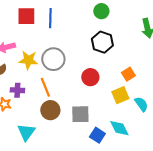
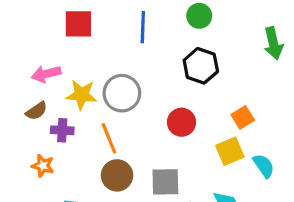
blue line: (50, 18) -> (143, 27), moved
purple cross: (17, 90) -> (62, 130), moved

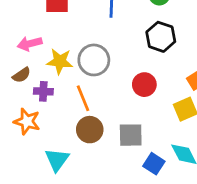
orange star: (43, 166) -> (27, 121), size x1.4

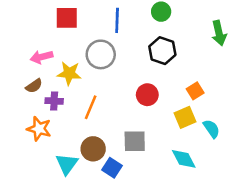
gray circle: (94, 60) -> (101, 54), moved
orange line: (83, 98) -> (91, 107), turned 45
brown circle: (90, 130) -> (93, 149), moved
blue square: (154, 164) -> (112, 168), moved

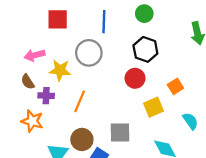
brown semicircle: (34, 86) -> (28, 82), turned 91
red circle: (147, 95) -> (135, 78), moved
yellow square: (185, 117) -> (154, 107), moved

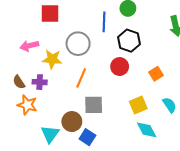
blue line: (104, 22) -> (104, 22), moved
brown semicircle: (28, 82) -> (19, 82), moved
orange line: (80, 101) -> (81, 78), moved
yellow square: (154, 107) -> (138, 105), moved
gray square: (120, 133) -> (94, 105), moved

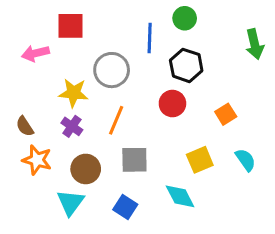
pink arrow: (29, 46) -> (35, 53), moved
purple cross: (40, 82) -> (72, 126), moved, turned 32
brown circle: (72, 122) -> (86, 169), moved
cyan diamond: (147, 130) -> (180, 196), moved

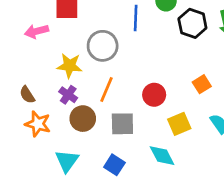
black hexagon: (186, 65) -> (192, 23), moved
red circle: (172, 104) -> (154, 95), moved
brown circle: (86, 169) -> (83, 119), moved

